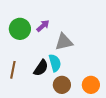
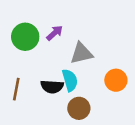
black semicircle: (41, 68) -> (52, 87), turned 60
orange circle: (91, 85) -> (116, 80), moved

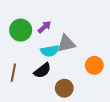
cyan semicircle: (70, 80) -> (50, 51), moved, turned 96
black semicircle: (52, 87) -> (42, 71), turned -42

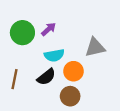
gray triangle: (66, 44) -> (95, 47), moved
orange circle: (94, 65) -> (74, 71), moved

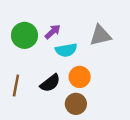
gray triangle: (95, 47) -> (100, 35), moved
cyan semicircle: (54, 55) -> (66, 50), moved

